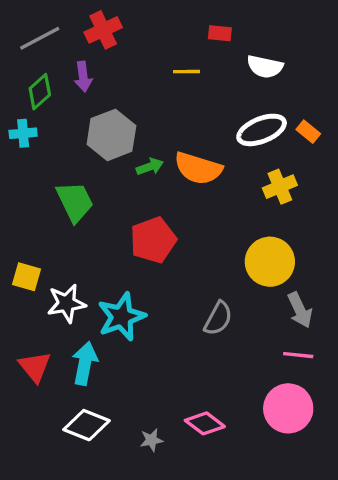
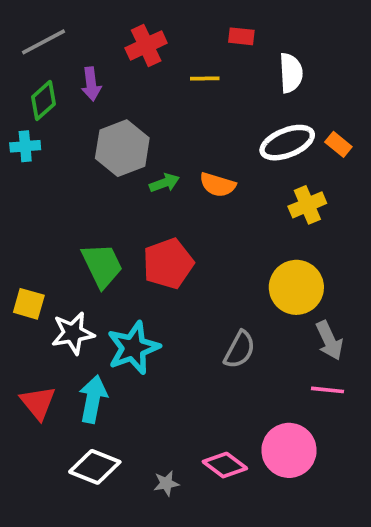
red cross: (103, 30) -> (146, 45), moved
white semicircle: (265, 67) -> (291, 73), turned -105
orange semicircle: (198, 168) -> (218, 185), size x0.7
green trapezoid: (75, 202) -> (102, 265), moved
pink circle: (288, 408) -> (289, 450), moved

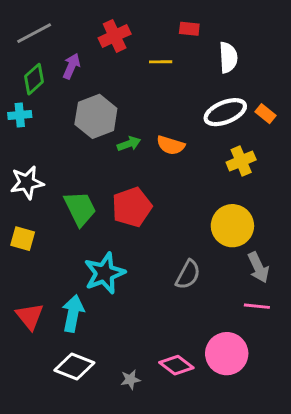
purple arrow: (91, 84) -> (71, 66), turned -150
white star: (73, 333) -> (27, 183), moved

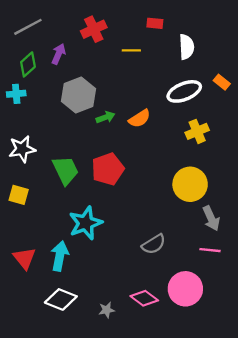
orange rectangle: (266, 114) -> (222, 82), moved
orange semicircle: (171, 145) -> (140, 118), turned -50
gray semicircle: (188, 275) -> (154, 244), moved, turned 30

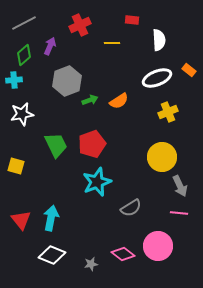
white star: (22, 149) -> (22, 114), moved
cyan star: (86, 223) -> (97, 182), moved

